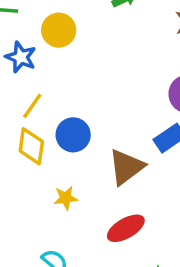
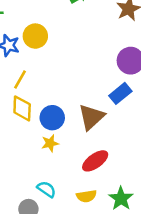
yellow circle: (59, 30) -> (35, 36), moved
blue circle: (73, 135) -> (52, 118), moved

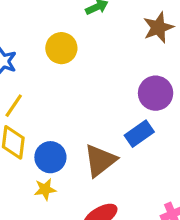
yellow circle: (35, 36) -> (61, 48), moved

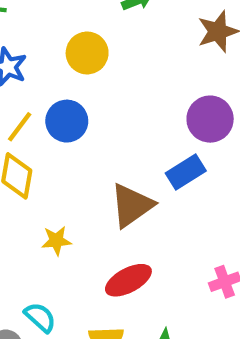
blue circle: (50, 157) -> (67, 121), moved

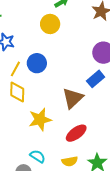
yellow circle: (87, 53) -> (50, 24), moved
yellow star: (56, 241) -> (40, 119), size x1.6

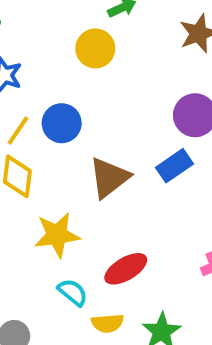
brown triangle: (73, 98) -> (109, 178), moved
cyan semicircle: (38, 156) -> (73, 292), moved

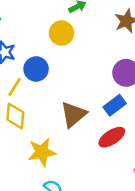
blue circle: (62, 123) -> (36, 69), moved
red ellipse: (126, 269) -> (112, 137), moved

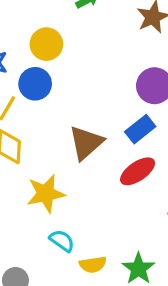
yellow circle: (61, 33) -> (46, 44), moved

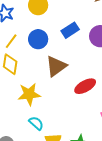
blue circle: (35, 84) -> (38, 39), moved
blue rectangle: (140, 129) -> (70, 30), moved

